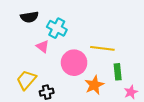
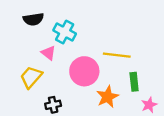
yellow trapezoid: (26, 80) -> (31, 77), moved

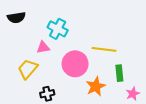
black semicircle: (33, 19) -> (16, 17), moved
pink triangle: (48, 53) -> (43, 47), turned -48

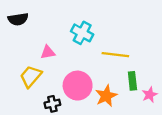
cyan cross: (58, 29) -> (82, 33), moved
pink circle: (75, 64) -> (78, 86), moved
pink star: (133, 94) -> (150, 95), moved

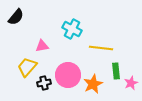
black semicircle: (18, 19) -> (16, 17), turned -42
black cross: (52, 104) -> (44, 83), moved

